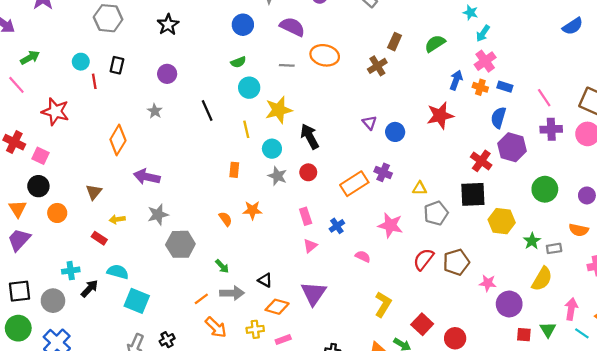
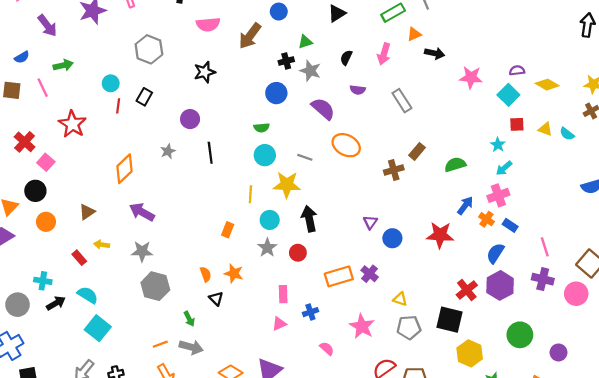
gray line: (287, 65) -> (305, 157), moved
black line: (207, 110) -> (210, 153), moved
black triangle: (265, 280) -> (216, 299), moved

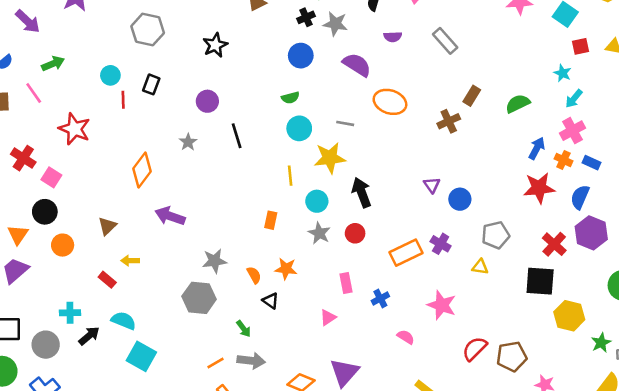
red star: (440, 235) -> (539, 188), moved
gray star: (142, 251) -> (214, 261), moved
pink triangle: (279, 324) -> (328, 317), moved
gray pentagon: (409, 327) -> (496, 235), moved

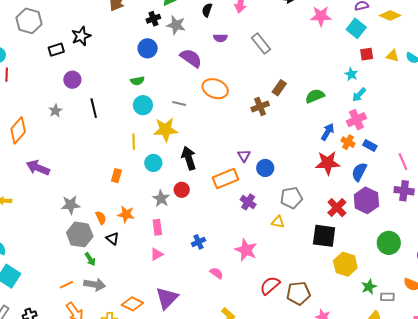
black rectangle: (151, 84) -> (56, 50), moved, turned 49
gray star: (319, 233) -> (161, 199), moved
orange rectangle: (406, 253) -> (225, 179), moved
pink rectangle: (346, 283) -> (157, 227), moved
gray hexagon: (199, 298) -> (80, 234), moved

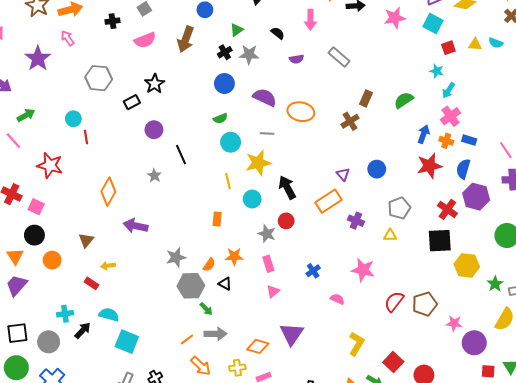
black semicircle: (207, 10) -> (278, 33), turned 120
purple semicircle: (191, 58) -> (265, 97), moved
gray star: (55, 111) -> (154, 176), moved
blue circle: (265, 168) -> (377, 169), moved
orange semicircle: (101, 218) -> (209, 265), turned 72

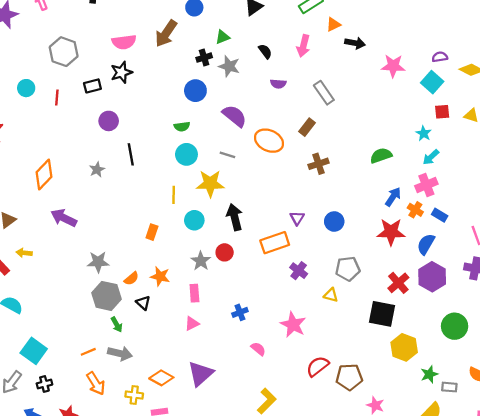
pink semicircle: (145, 40) -> (124, 42), moved
brown rectangle: (366, 98) -> (307, 127), moved
red line: (86, 137) -> (57, 98), moved
cyan square: (127, 342) -> (34, 351), moved

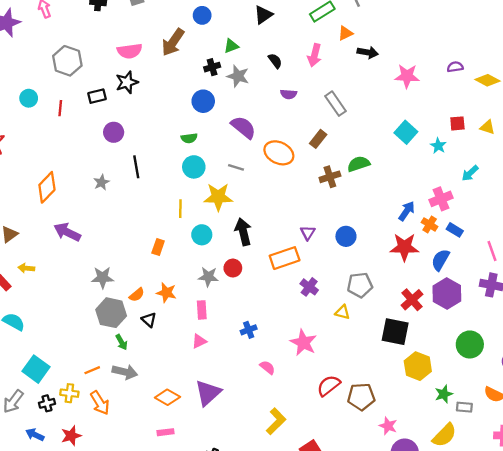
cyan square: (432, 82) -> (406, 132), moved
green semicircle: (381, 156) -> (358, 164), moved
cyan arrow: (431, 157) -> (470, 173), moved
gray star: (201, 261) -> (208, 277), turned -30
yellow cross: (134, 395) -> (69, 393), moved

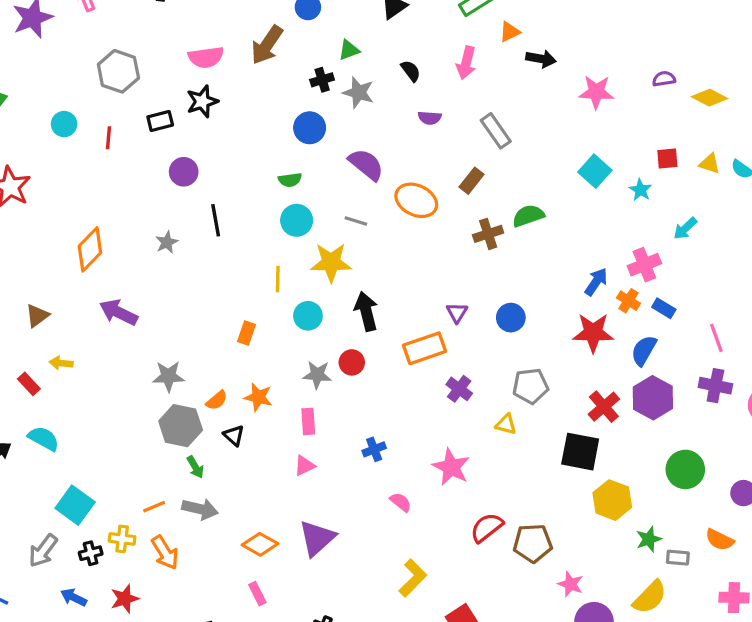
pink rectangle: (165, 432) -> (257, 594), turned 70

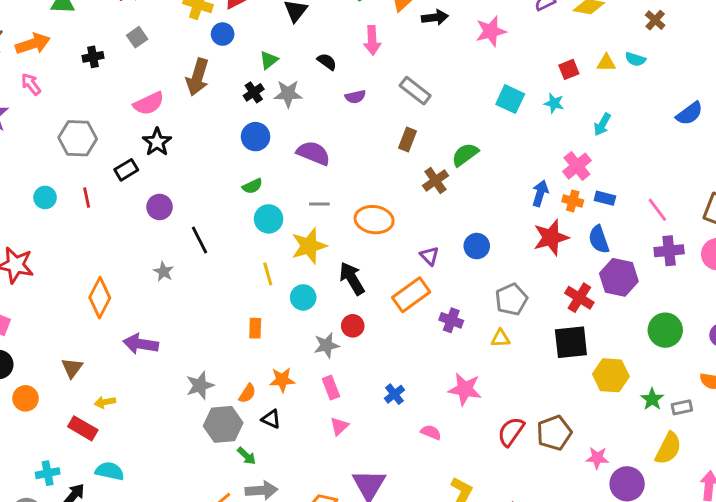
orange ellipse: (416, 200) -> (374, 220), moved
blue semicircle: (644, 350) -> (599, 239), turned -32
red rectangle: (29, 384) -> (83, 428), size x1.4

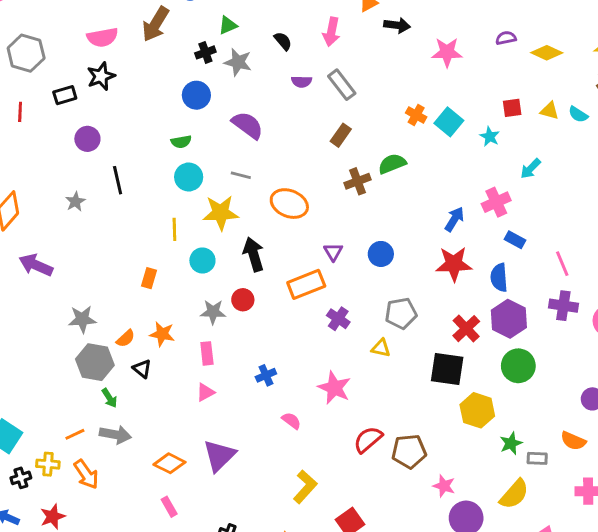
gray rectangle: (415, 91) -> (342, 85), moved
orange cross: (573, 201) -> (416, 115), moved
green circle: (665, 330) -> (518, 366), moved

